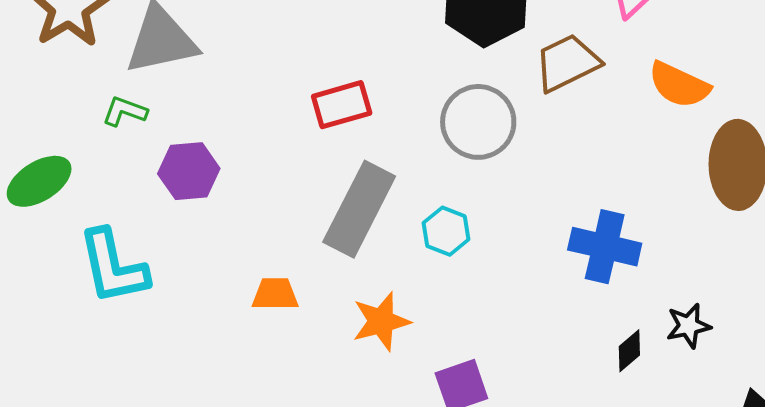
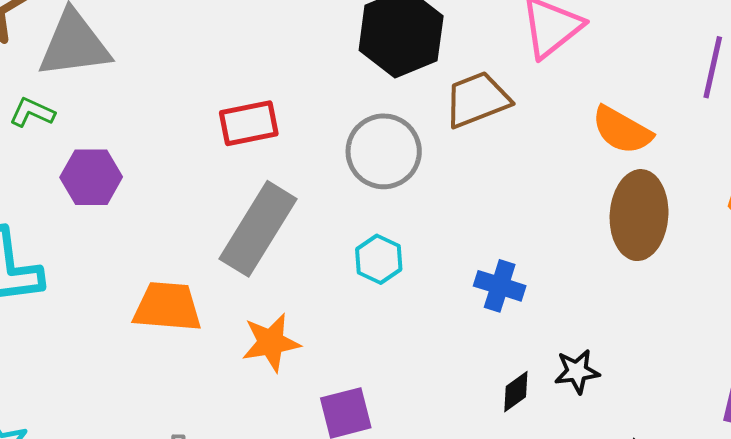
orange semicircle: (679, 85) -> (622, 130), moved
cyan hexagon: (446, 231) -> (379, 259), moved
blue cross: (605, 247) -> (500, 286), size x0.7
orange trapezoid: (275, 294) -> (167, 307), size x1.5

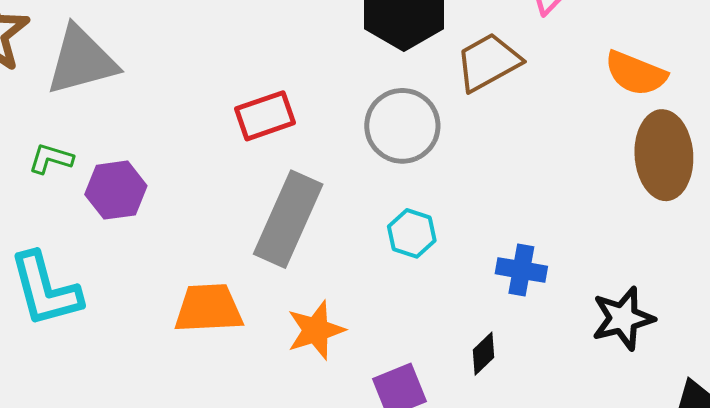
green L-shape: (32, 112) -> (51, 159), moved
blue cross: (500, 286) -> (521, 270), moved
black star: (577, 371) -> (623, 318), size x1.4
black diamond: (516, 392) -> (484, 354), moved

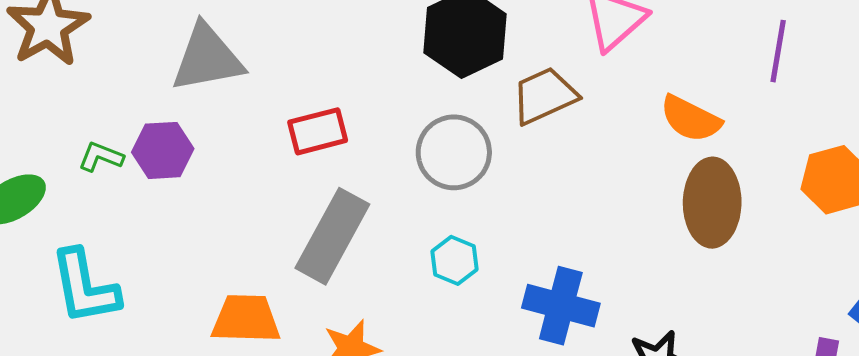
gray triangle: (81, 61) -> (207, 58), moved
purple hexagon: (116, 190) -> (163, 150), moved
blue cross: (521, 270) -> (561, 306), size x1.5

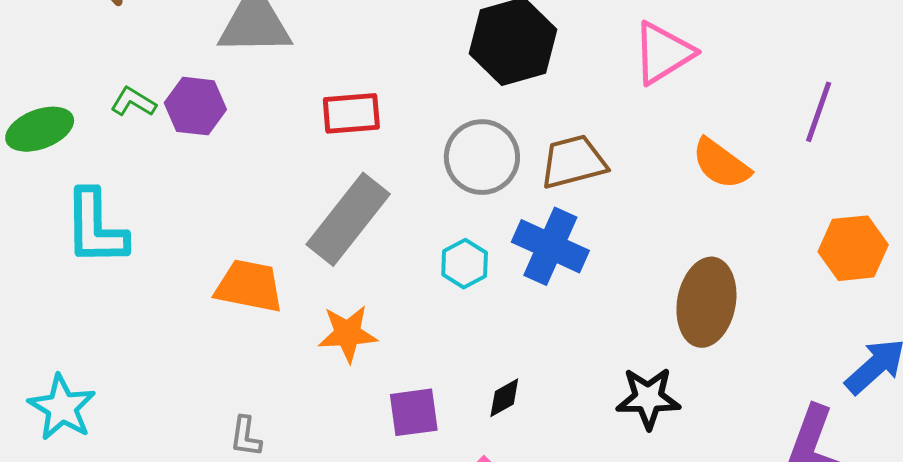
brown trapezoid: (544, 96) -> (573, 162), moved
brown ellipse: (712, 203) -> (706, 302), moved
blue cross: (561, 306) -> (550, 246), moved

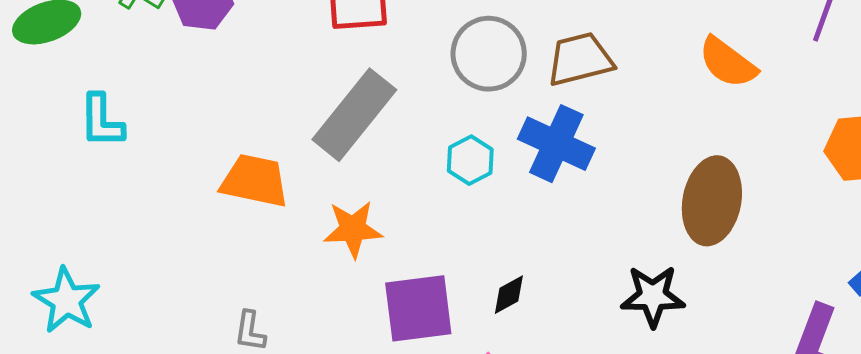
cyan L-shape: (95, 227) -> (102, 121), size x0.7
purple square: (414, 412) -> (418, 308), size x1.4

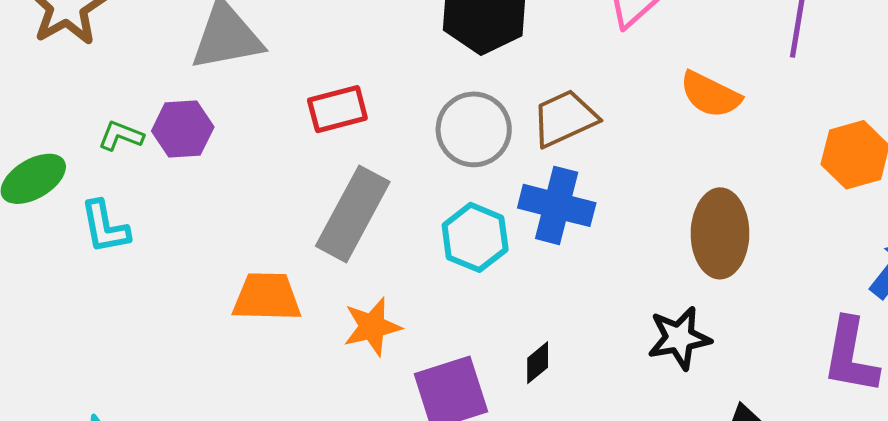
cyan L-shape: (102, 121) -> (105, 227), moved
cyan hexagon: (470, 160) -> (475, 237), size x1.4

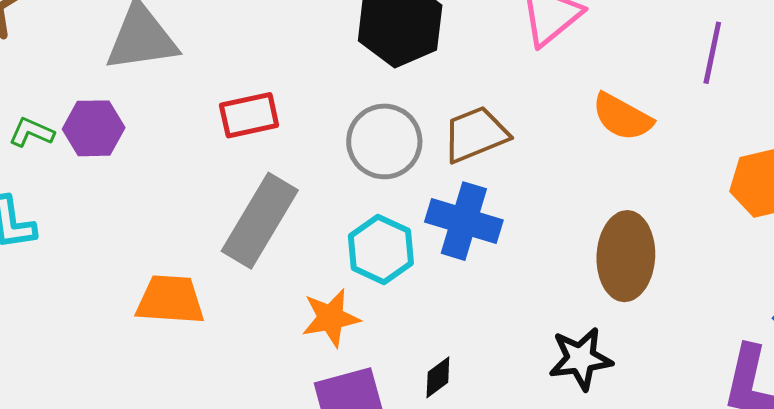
orange star: (372, 327) -> (331, 318), moved

